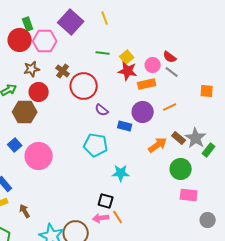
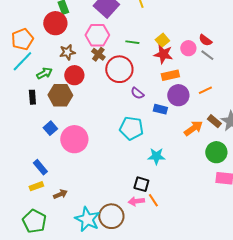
pink hexagon: (45, 41) -> (97, 35), moved
green line: (103, 53) -> (132, 42), moved
orange rectangle: (147, 84) -> (170, 75), moved
brown arrow: (25, 211) -> (60, 194), turned 96

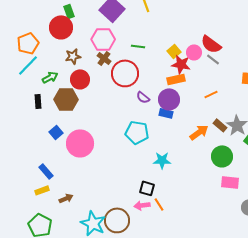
yellow square: (162, 40) -> (174, 51), moved
red semicircle: (205, 40) -> (211, 44), size x1.5
red star: (163, 54) -> (181, 64), moved
purple circle: (178, 95) -> (169, 99), moved

